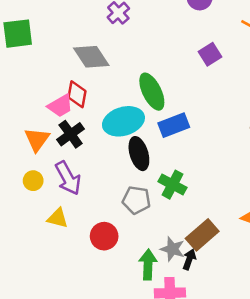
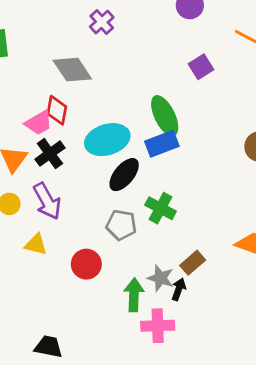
green ellipse: (152, 92) -> (165, 116), moved
black ellipse: (139, 154) -> (124, 175), turned 56
brown rectangle: (202, 235) -> (193, 263), size x0.7

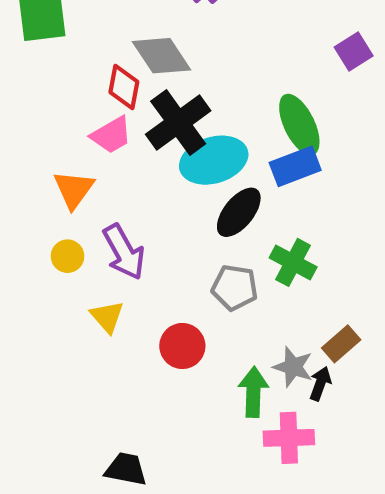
red diamond: (57, 110) -> (124, 87), moved
black cross: (50, 154) -> (178, 123), moved, size x1.4
yellow triangle: (36, 245) -> (107, 317), turned 35

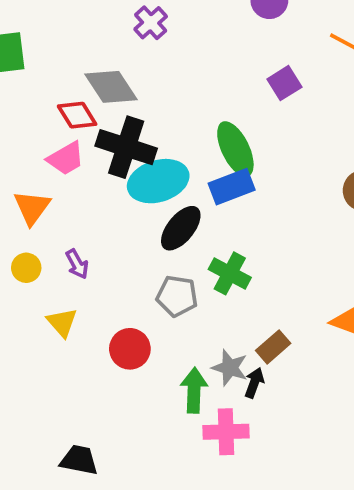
red diamond: (124, 87) -> (77, 115), turned -42
black cross: (178, 123) -> (126, 147), turned -36
purple arrow: (124, 252) -> (77, 264), size x0.6

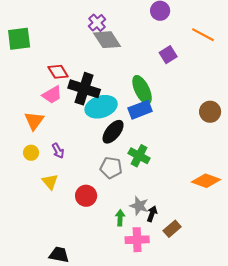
gray diamond: (111, 87) -> (107, 40), moved
brown rectangle: (273, 347) -> (172, 229), moved
green arrow: (194, 390) -> (120, 218), size x0.7

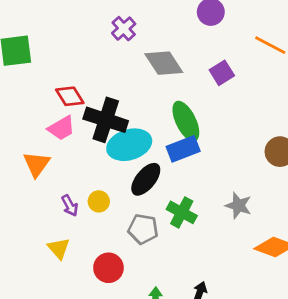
gray diamond: (107, 40) -> (164, 63), moved
yellow circle: (31, 153) -> (99, 201), moved
gray star: (139, 206) -> (238, 206), moved

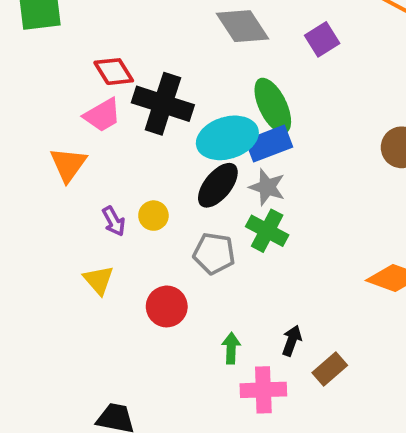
cyan ellipse: (129, 145) -> (227, 138), moved
gray star: (238, 206) -> (267, 187), moved

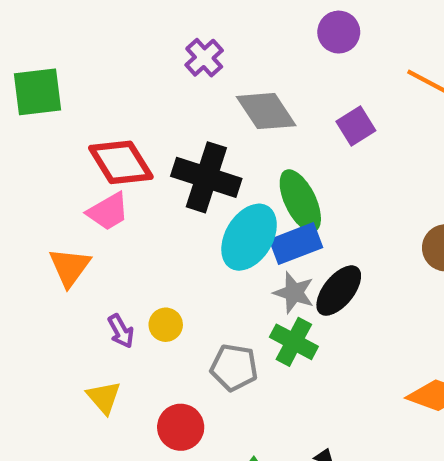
red diamond: (114, 72) -> (121, 162), size x1.4
black cross: (163, 104) -> (206, 177), moved
cyan ellipse: (227, 138) -> (249, 237), turned -42
black ellipse: (218, 185) -> (339, 291), moved

